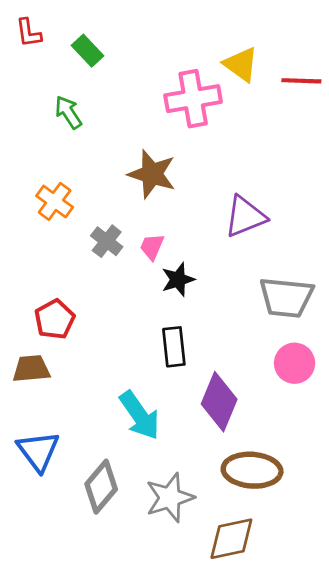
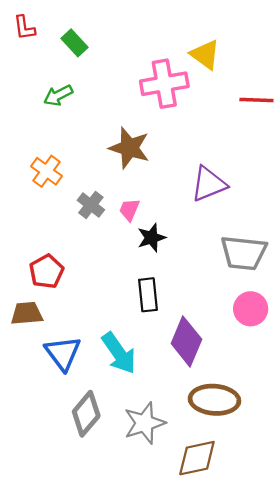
red line: (301, 81) -> (256, 100), moved
green arrow: (68, 112) -> (58, 95), turned -84
blue triangle: (38, 451) -> (63, 353), moved

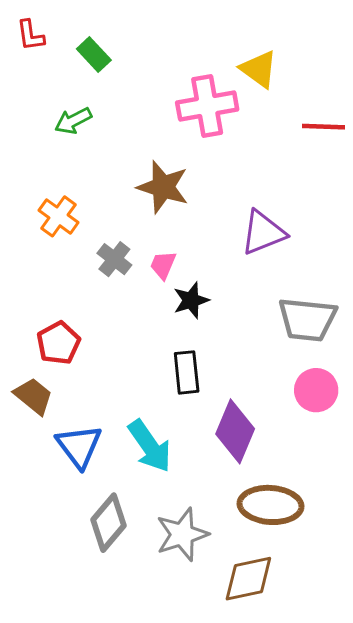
brown trapezoid: (27, 313) -> (33, 396), turned 44

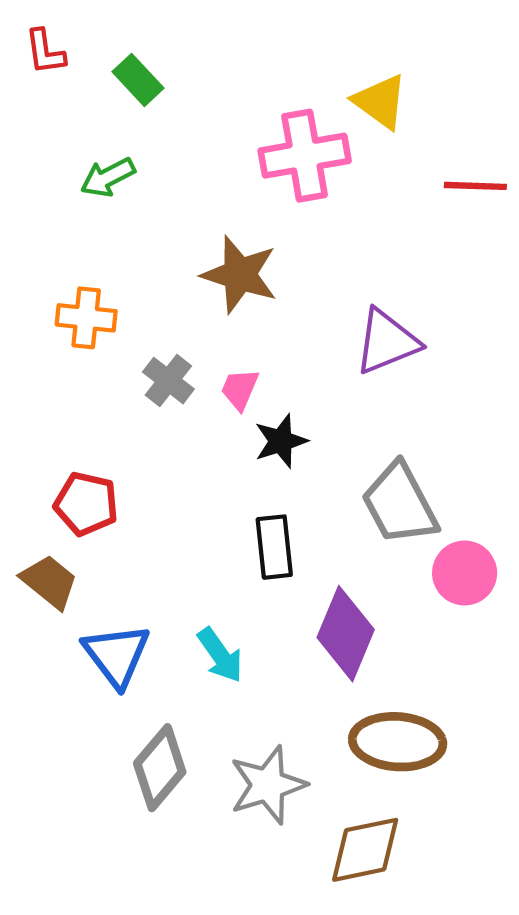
orange cross: (58, 216) -> (86, 318), turned -30
gray trapezoid: (307, 319) -> (400, 504), moved, turned 56
red pentagon: (58, 343) -> (86, 504), turned -30
cyan arrow: (150, 446) -> (220, 655), size x0.7

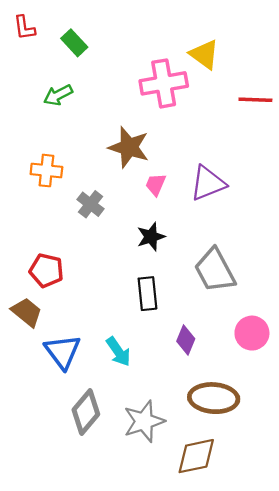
pink trapezoid: (240, 389) -> (156, 184), moved
pink circle: (465, 573) -> (252, 333), moved
purple diamond: (346, 634) -> (186, 340), size x0.6

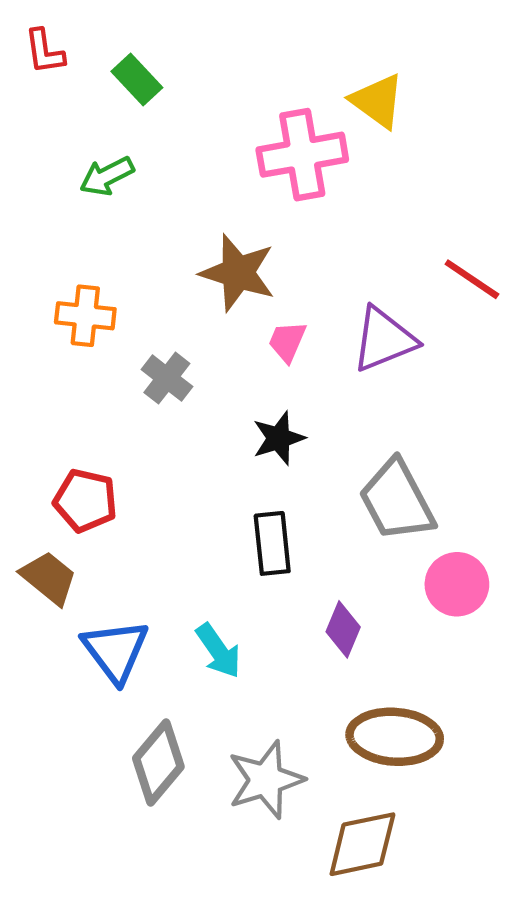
red line: (255, 100) -> (472, 279), moved, turned 32
pink circle: (252, 333) -> (457, 584), moved

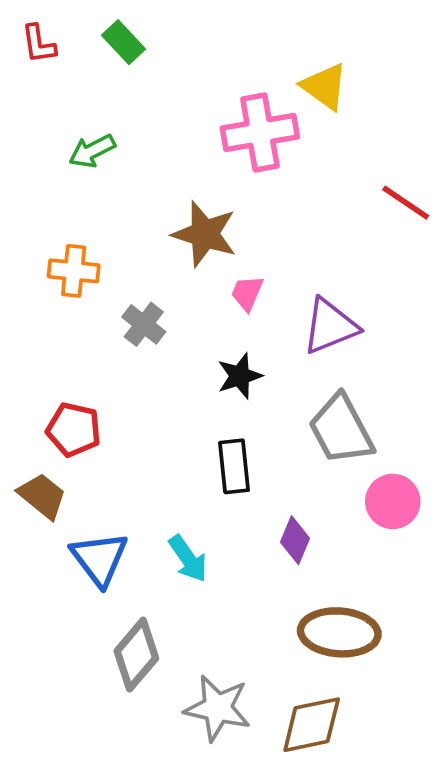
green rectangle: (137, 79) -> (123, 42), moved
red line: (472, 279) -> (406, 203), moved
purple triangle: (384, 339) -> (330, 326), moved
gray star: (266, 780) -> (218, 708), moved, turned 30

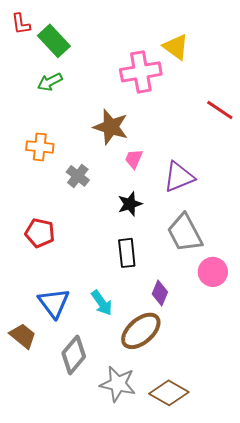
green rectangle: (123, 42) -> (54, 41), moved, size x1.4
brown trapezoid: (42, 496) -> (23, 336), moved
brown ellipse: (339, 632) -> (141, 331), moved, turned -45
brown diamond: (312, 725) -> (169, 393), turned 42

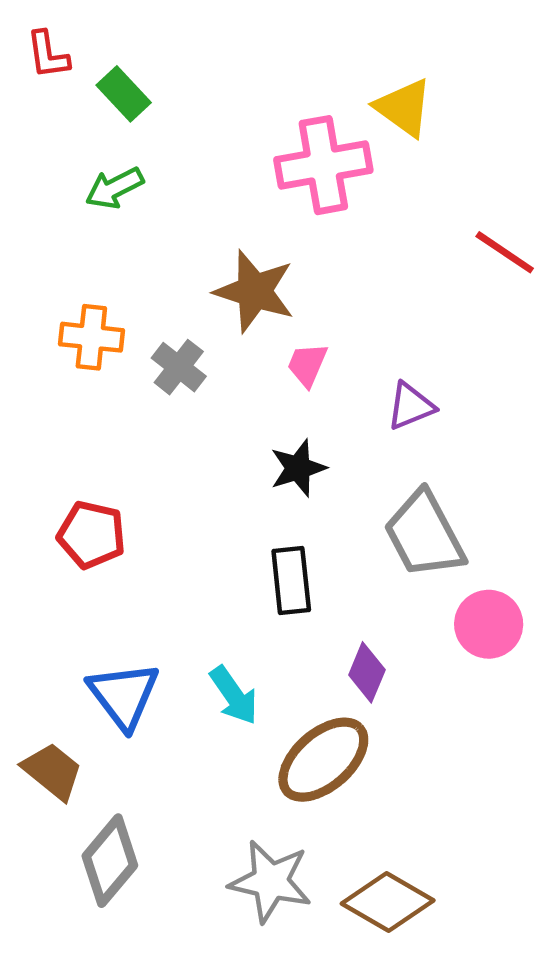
green rectangle: (54, 41) -> (124, 94), size x0.7
gray cross: (78, 176) -> (179, 367), moved
purple triangle: (179, 177) -> (411, 406), size x0.7
gray diamond: (74, 355) -> (110, 861), moved

